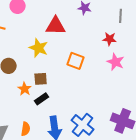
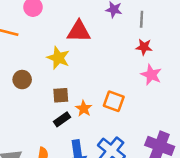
gray line: (121, 16) -> (142, 19), moved
orange square: (76, 61) -> (114, 101), moved
orange star: (25, 89) -> (84, 109), moved

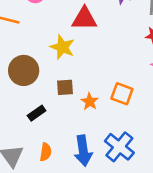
brown circle: (22, 80) -> (24, 70), size x1.5
black rectangle: (62, 119) -> (37, 113), moved

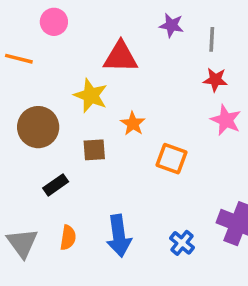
orange star: (90, 102) -> (133, 124), moved
blue cross: (119, 147) -> (182, 243), moved, size x0.6

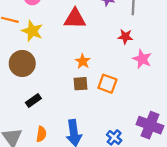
red star: (215, 80) -> (125, 37), moved
yellow star: (91, 96) -> (32, 31), moved
brown square: (94, 150) -> (80, 84), moved

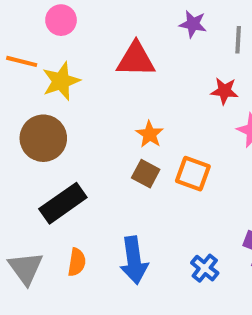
yellow star: (32, 31) -> (61, 81), turned 30
brown square: (80, 84) -> (146, 174), turned 32
black rectangle: (33, 100) -> (63, 203), size x1.6

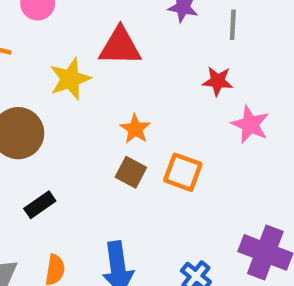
yellow star: (61, 81) -> (70, 79), moved
black rectangle: (63, 203) -> (40, 205), size x0.6

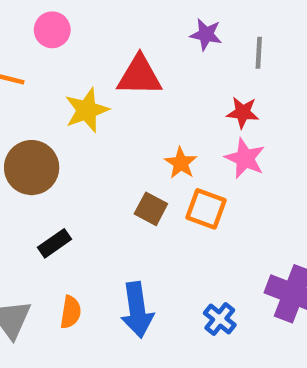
pink star: (250, 125) -> (245, 158), moved
orange star: (135, 129) -> (181, 163), moved

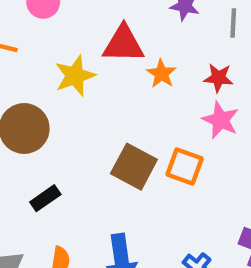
orange star: (181, 163) -> (161, 74), moved
brown square: (151, 209) -> (134, 167), size x1.5

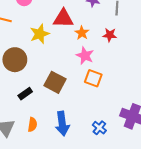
pink star: (221, 120) -> (85, 56), moved
brown square: (134, 167) -> (55, 82), moved

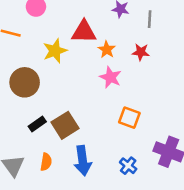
orange square: (93, 78) -> (129, 118), moved
brown square: (55, 82) -> (65, 125), moved, turned 30

